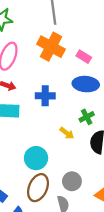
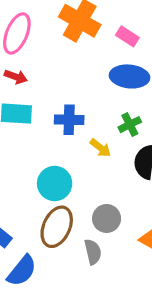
blue cross: (45, 96) -> (69, 120), moved

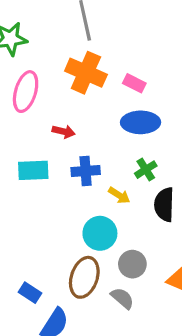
red arrow: (16, 77) -> (64, 131), moved
cyan circle: (55, 183) -> (100, 233), moved
gray semicircle: (93, 252) -> (122, 298), turned -30

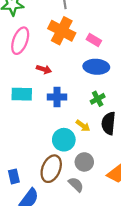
yellow arrow: (119, 195) -> (83, 126), moved
blue rectangle: (30, 293) -> (14, 176), turned 40

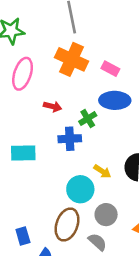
cyan rectangle: (22, 94) -> (23, 153), moved
green cross: (98, 99) -> (88, 119), moved

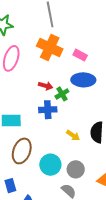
red arrow: (53, 107) -> (46, 86), moved
cyan circle: (80, 189) -> (50, 165), moved
brown ellipse: (67, 225) -> (22, 151), moved

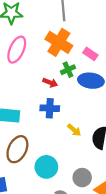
green cross: (62, 94) -> (68, 70), moved
yellow arrow: (73, 135) -> (74, 130), moved
gray circle: (76, 169) -> (82, 178), moved

